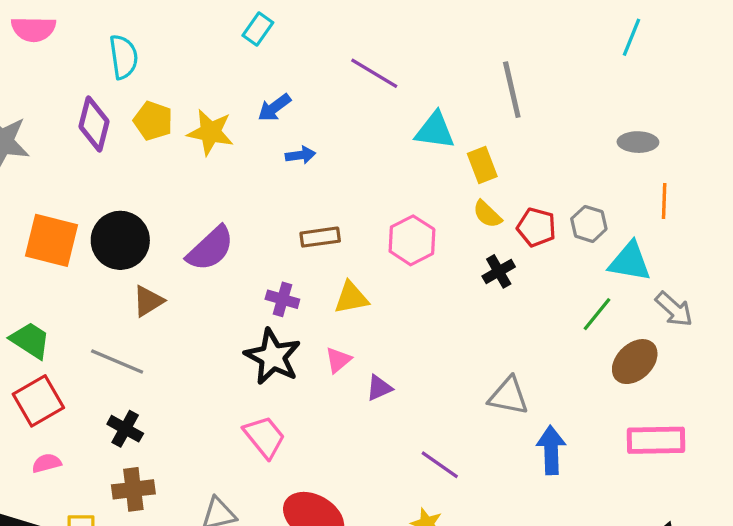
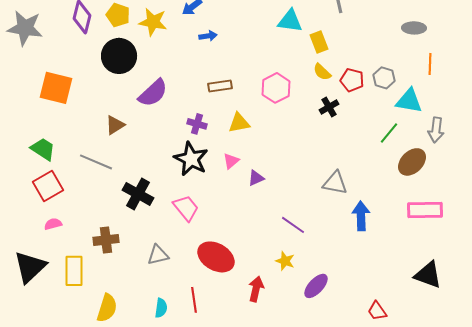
black circle: (120, 240) -> (119, 56), moved
gray arrow: (674, 309) -> (436, 130), turned 55
black cross: (125, 429) -> (138, 194), moved, size x1.4

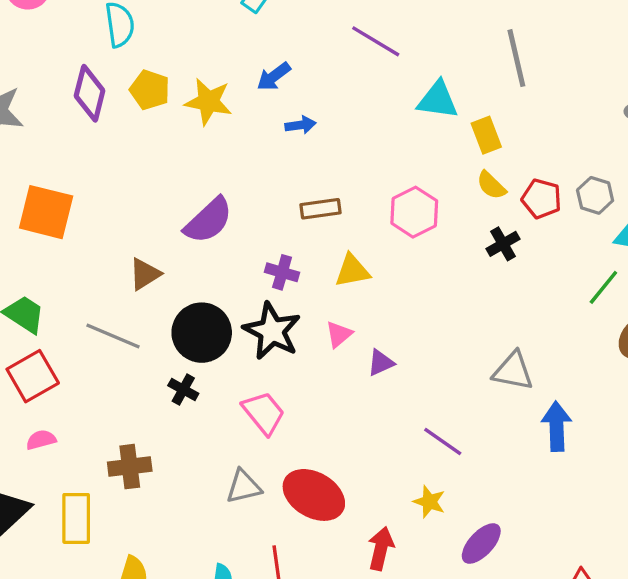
black circle: (119, 56) -> (202, 333), moved
black cross: (138, 194) -> (183, 390), size x0.6
gray triangle: (158, 255) -> (244, 487), moved

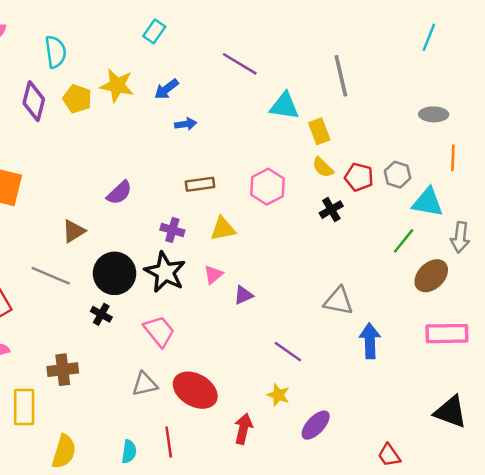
yellow star: (208, 102) -> (117, 85), moved
purple semicircle: (208, 220) -> (119, 193), size x0.7

